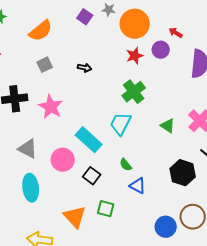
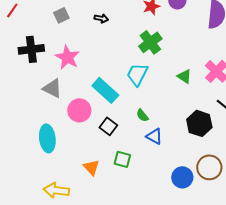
gray triangle: (28, 149) -> (52, 88), moved
orange triangle: (75, 217) -> (91, 167), size x0.7

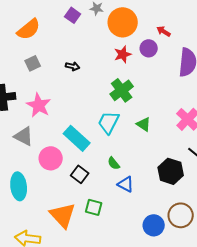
green triangle: (184, 76) -> (144, 124), moved
orange triangle: (91, 167) -> (63, 215), size x1.6

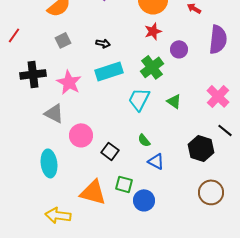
purple circle: (149, 48) -> (179, 49), moved
cyan rectangle: (77, 138) -> (109, 71), moved, turned -60
orange triangle: (63, 215) -> (93, 192), turned -32
blue circle: (154, 225) -> (144, 200), moved

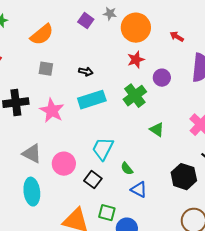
gray square: (63, 40) -> (46, 69), turned 35
cyan trapezoid: (139, 99) -> (103, 149), moved
gray triangle: (54, 113) -> (32, 154), moved

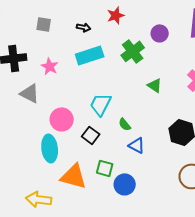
red star: (136, 60) -> (116, 15), moved
pink star: (52, 111) -> (50, 66), size x0.7
gray triangle: (32, 154) -> (30, 93), moved
cyan ellipse: (32, 192) -> (50, 148), moved

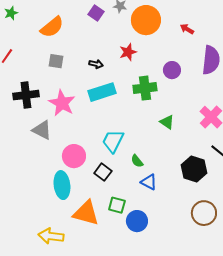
green cross: (133, 51) -> (145, 88), turned 30
pink star: (50, 66) -> (62, 103), size x1.5

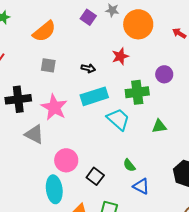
green triangle: (167, 122) -> (159, 126), turned -42
cyan trapezoid: (113, 141) -> (118, 119), moved, turned 105

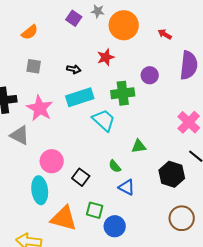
orange semicircle: (44, 31) -> (30, 32), size x0.7
green triangle: (159, 126) -> (139, 146), moved

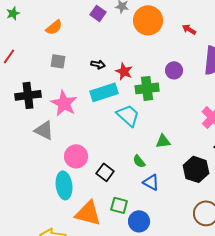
red star: (106, 57) -> (124, 71), moved, turned -30

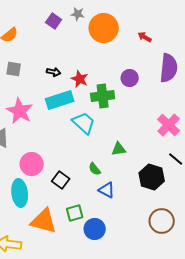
green square: (119, 205) -> (75, 213), turned -30

